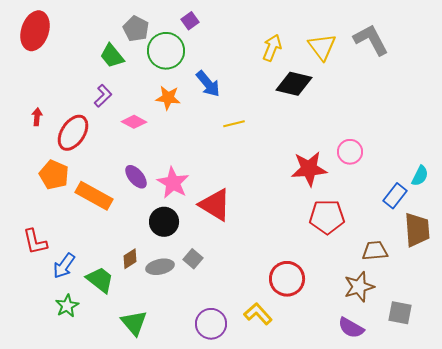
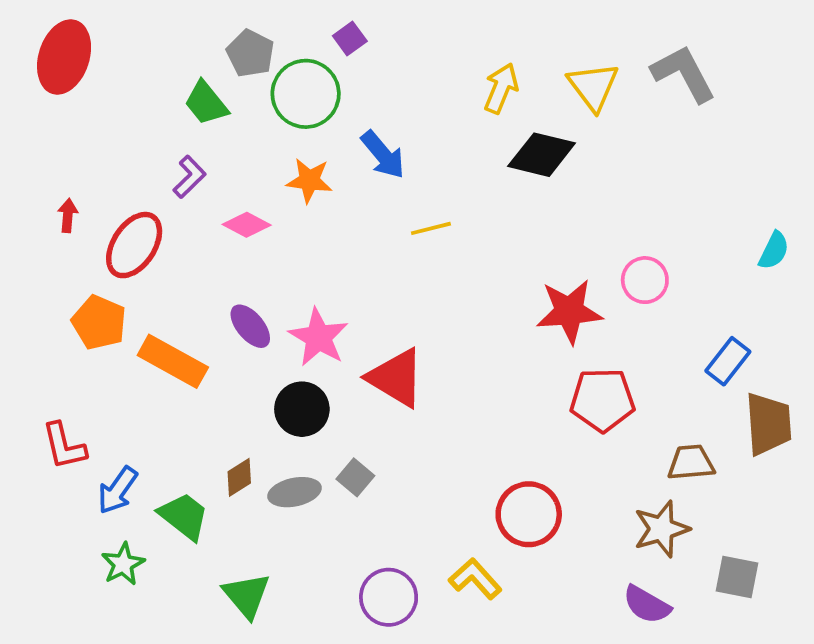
cyan semicircle: (420, 176) -> (774, 251), moved

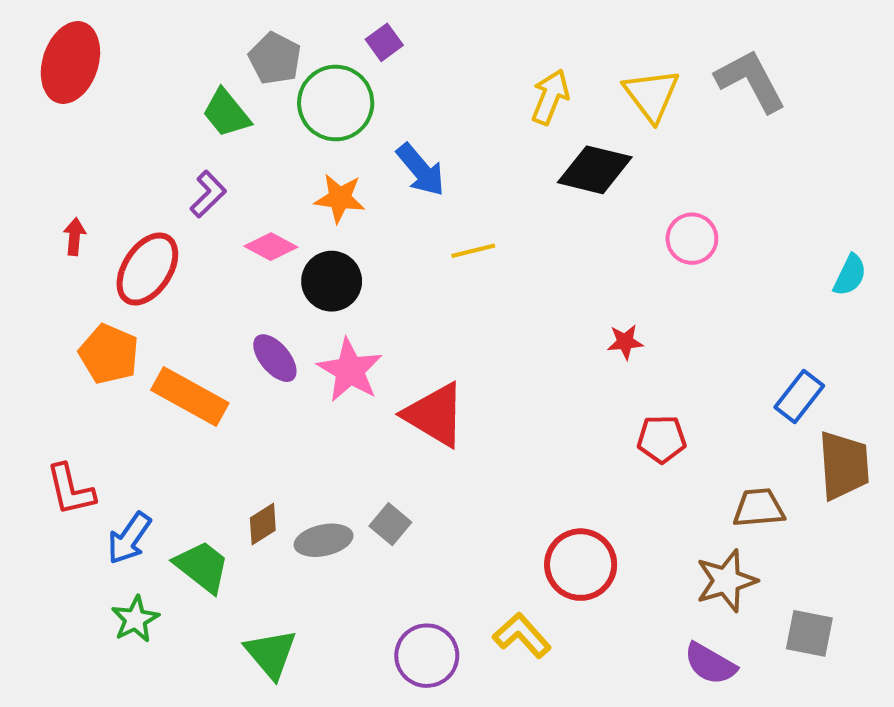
pink circle: (645, 280) -> (692, 239), moved
red star: (569, 311) -> (625, 342), size x0.5
red pentagon: (602, 400) -> (662, 439), size x0.7
black circle: (302, 409) -> (332, 281), moved

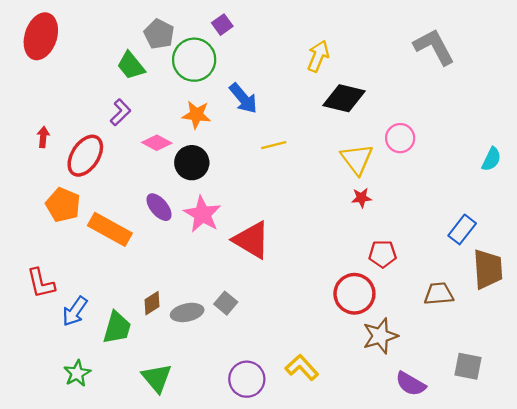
yellow triangle: (651, 95) -> (357, 159), moved
red circle: (581, 565) -> (354, 294), moved
green trapezoid: (202, 567) -> (117, 328), turned 68
brown star: (726, 581) -> (380, 336), moved
green star: (135, 619) -> (77, 373), moved

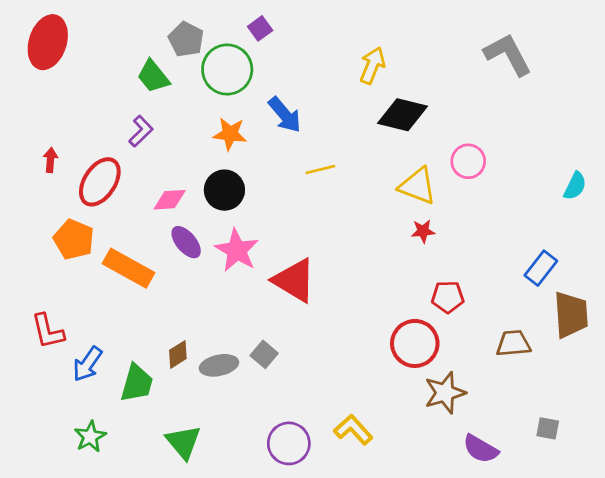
pink diamond: (157, 143) -> (170, 200), moved, turned -32
yellow triangle: (357, 159) -> (418, 186), turned -32
gray square: (468, 366) -> (548, 428), size x0.7

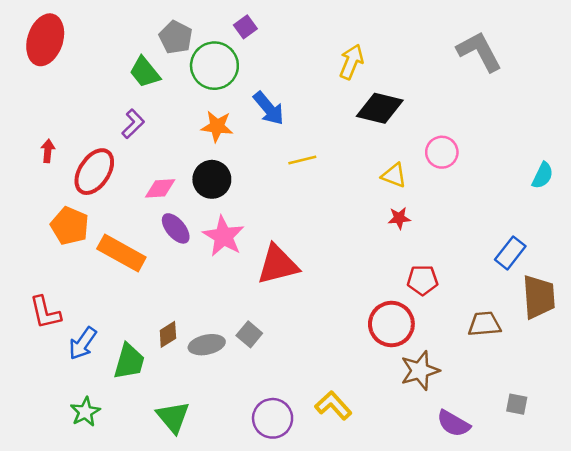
yellow triangle: (418, 186) -> (394, 175), size x0.7
red triangle: (294, 280) -> (278, 265), turned -45

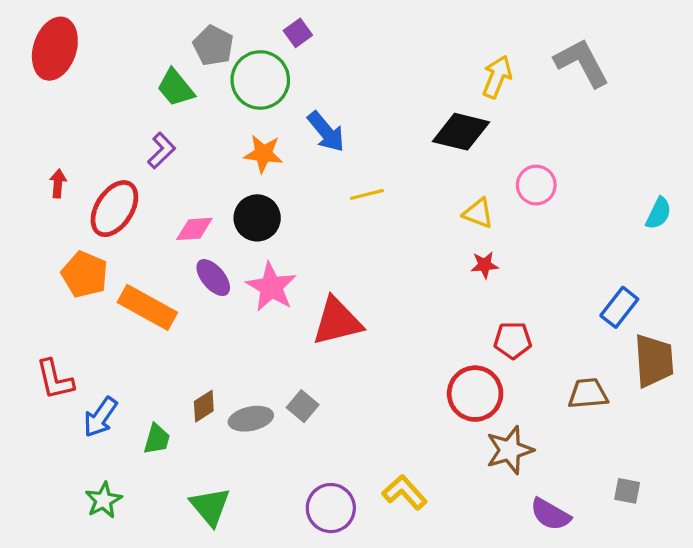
yellow arrow: (351, 62) -> (497, 77), moved
green trapezoid: (129, 361) -> (157, 439), size x0.7

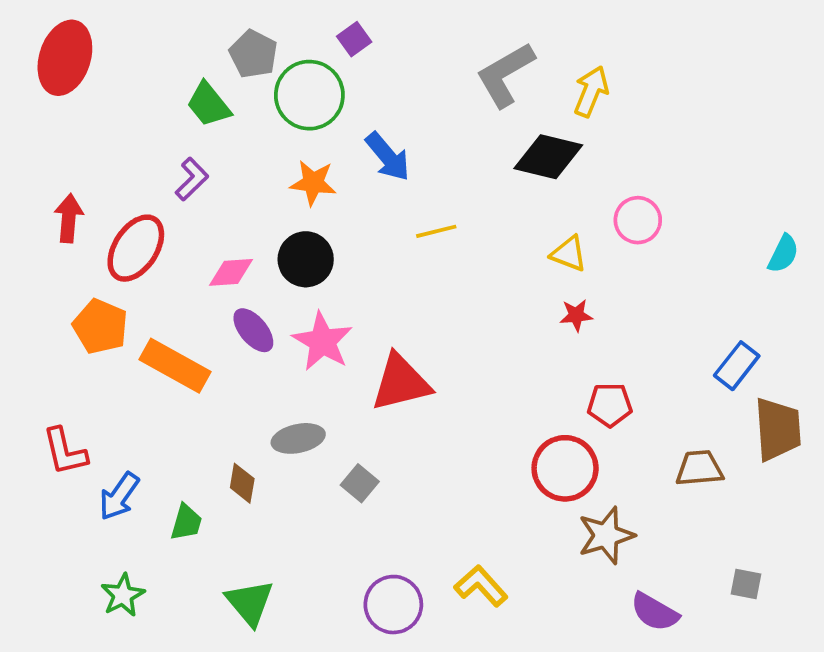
gray L-shape: (582, 63) -> (505, 75), moved, turned -92
red arrow: (58, 183) -> (69, 218), size x1.4
brown diamond: (204, 406) -> (242, 483), turned -48
gray ellipse: (251, 419) -> (298, 438), moved

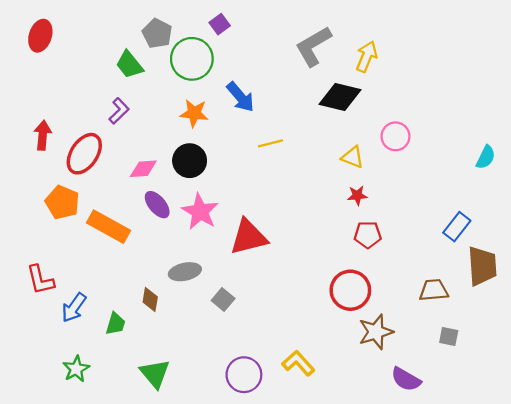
red ellipse: (65, 58) -> (40, 36), size x0.7
red pentagon: (610, 405) -> (368, 235), moved
gray square: (746, 584) -> (449, 337), moved

